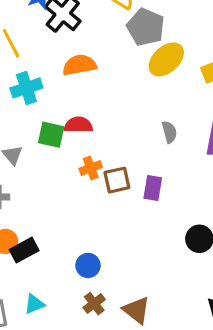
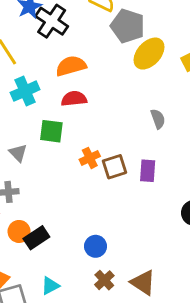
red semicircle: (78, 125) -> (74, 99), moved

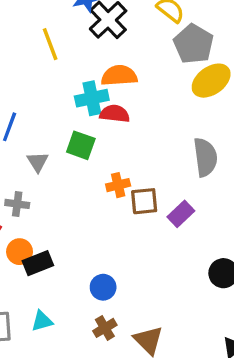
cyan cross: (25, 91) -> (92, 98), moved
gray semicircle: (158, 119) -> (205, 157), size x1.6
purple rectangle: (148, 171) -> (181, 214), turned 30

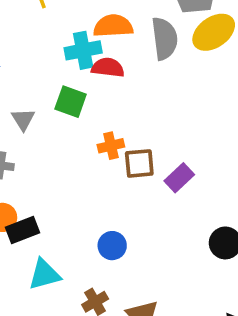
gray semicircle: (205, 157) -> (165, 39), moved
blue circle: (103, 287) -> (112, 246), moved
cyan triangle: (42, 321) -> (44, 275), moved, size x1.4

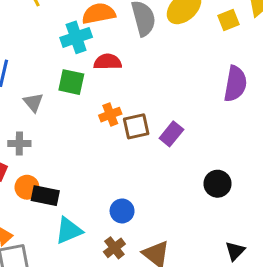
red semicircle: (108, 68) -> (108, 62), moved
black rectangle: (22, 230) -> (45, 196), turned 40
blue circle: (112, 246) -> (122, 211), moved

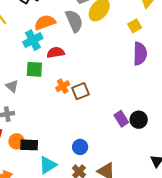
yellow square: (228, 20) -> (135, 26), moved
purple rectangle: (171, 134) -> (121, 119), moved, turned -63

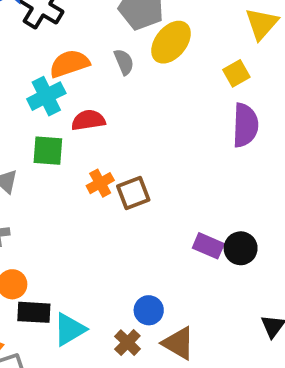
gray semicircle: (74, 21) -> (124, 62), size x0.6
purple rectangle: (121, 119) -> (208, 246), turned -35
black rectangle: (29, 145) -> (34, 312), moved
blue circle: (80, 147) -> (149, 310), moved

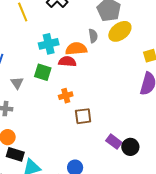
orange semicircle: (69, 64) -> (76, 49), moved
brown square: (133, 193) -> (83, 116), moved

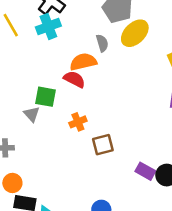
cyan cross: (49, 44) -> (48, 27), moved
red semicircle: (67, 62) -> (74, 79), turned 30
gray triangle: (17, 83) -> (32, 114), moved

